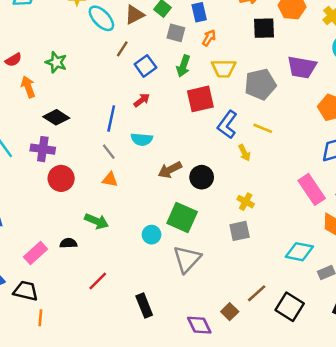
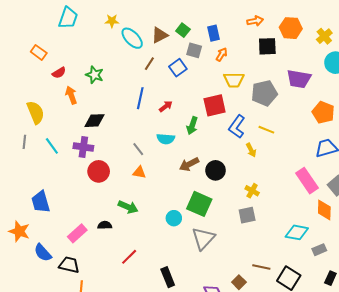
blue square: (145, 66) -> (178, 68), moved
green arrow: (183, 66) -> (192, 126), moved
black diamond: (56, 117) -> (95, 121), turned -35
blue line: (111, 119) -> (140, 98), moved
brown line: (257, 293) -> (261, 267), turned 54

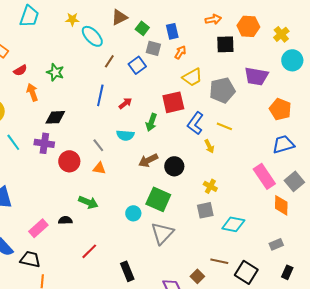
brown triangle: (160, 35) -> (119, 17), moved
yellow trapezoid: (234, 80) -> (192, 77), turned -30
red circle: (99, 171) -> (69, 161), moved
cyan diamond: (297, 232) -> (233, 224), moved

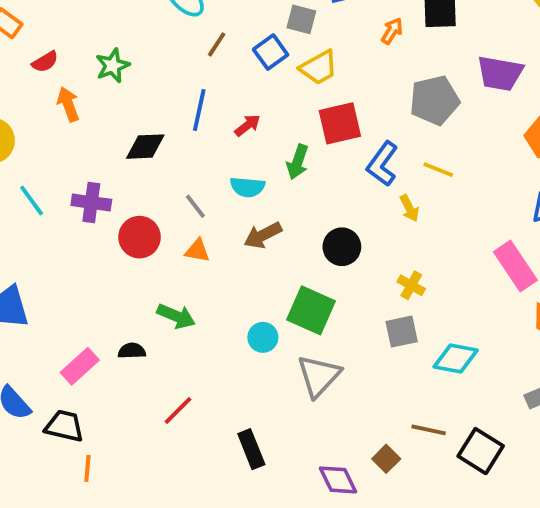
orange arrow: (180, 52) -> (392, 31), moved
green star: (55, 72) -> (113, 66), turned 30
yellow trapezoid: (192, 77) -> (319, 68), moved
black diamond: (55, 117) -> (145, 147), moved
brown arrow: (148, 160) -> (263, 235), moved

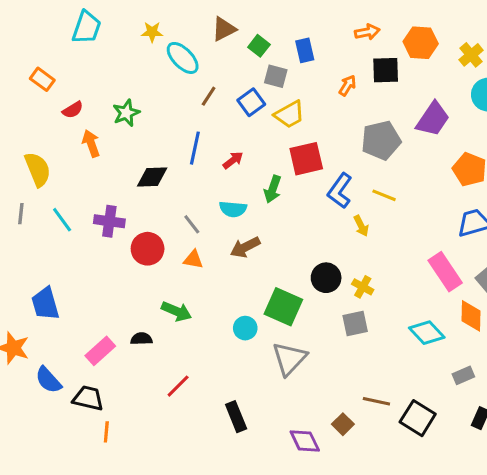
purple trapezoid: (500, 73) -> (433, 119), turned -66
black circle: (342, 247) -> (326, 278), moved
cyan diamond: (456, 359) -> (427, 333), moved, turned 36

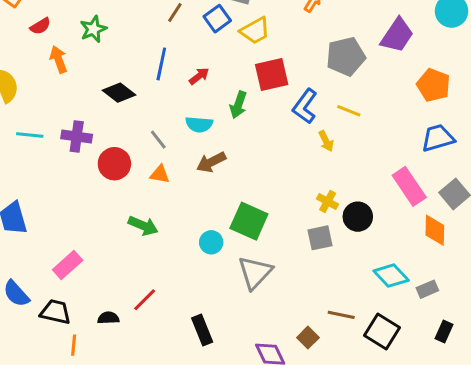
black diamond: (152, 177) -> (119, 93), turned 40
cyan line: (62, 220) -> (30, 135), turned -48
black circle: (326, 278) -> (358, 217), moved
cyan diamond: (427, 333) -> (391, 276), moved
black semicircle: (141, 339) -> (108, 318), moved

